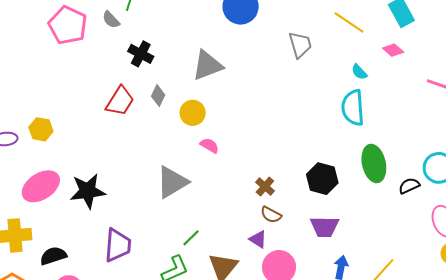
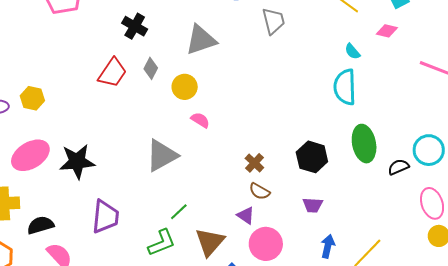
gray trapezoid: (300, 45) -> (273, 21), moved
pink diamond: (393, 50) -> (387, 31), turned -30
purple trapezoid: (325, 227) -> (313, 205), size x0.7

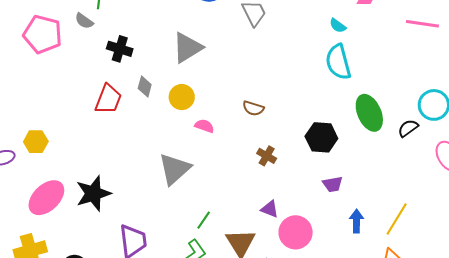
brown semicircle: (259, 191) -> (253, 108), moved

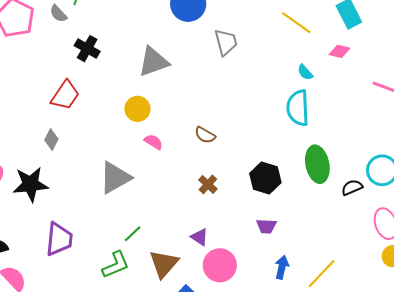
gray diamond: (145, 86) -> (51, 139), moved

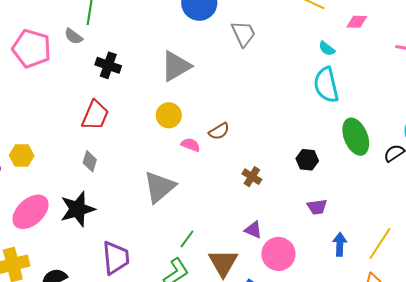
brown semicircle: (205, 135) -> (219, 131), moved, turned -50
black hexagon: (265, 178) -> (307, 160), size x0.7

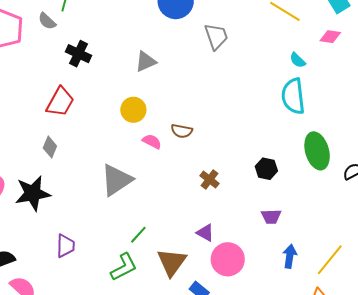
gray triangle: (176, 66) -> (146, 62), size x0.7
brown semicircle: (219, 131) -> (182, 131), turned 35
purple trapezoid: (116, 258) -> (66, 246), size x0.7

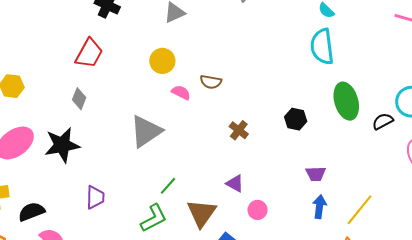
purple trapezoid: (271, 217) -> (316, 174), moved
pink circle: (228, 259) -> (258, 210), size x0.6

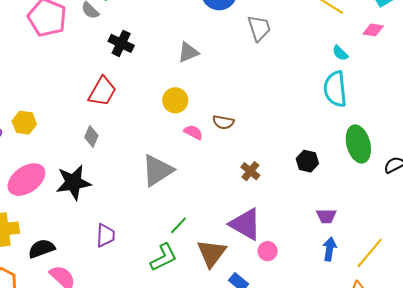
purple triangle: (235, 183) -> (245, 224), size x1.8

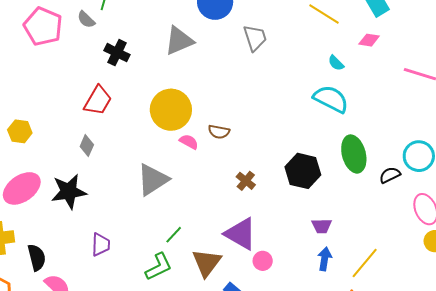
gray triangle: (188, 52) -> (179, 41), moved, size x1.4
cyan semicircle: (335, 89) -> (331, 99), turned 123
yellow circle: (175, 100) -> (171, 110), size x1.6
black hexagon: (307, 161) -> (303, 171), size x1.6
black semicircle: (42, 249) -> (37, 257), turned 96

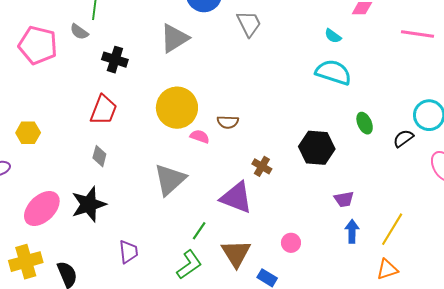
yellow hexagon: (20, 131) -> (28, 133), moved
green ellipse: (354, 154) -> (365, 123), size x0.6
purple triangle: (241, 234) -> (236, 198), moved

